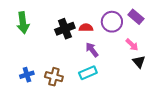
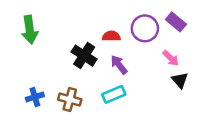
black cross: (65, 29) -> (84, 56), moved, turned -36

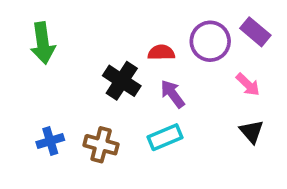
black triangle: (180, 80) -> (252, 132), moved

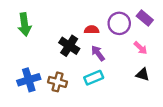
black triangle: (252, 132) -> (143, 74), turned -32
blue cross: (50, 141) -> (29, 80), size x1.5

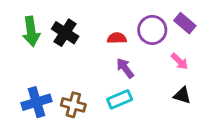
black cross: (69, 46) -> (65, 33), moved

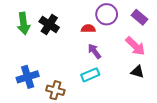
purple circle: (152, 30) -> (107, 14), moved
pink arrow: (180, 61) -> (135, 46), size x1.5
brown cross: (73, 105) -> (55, 90), moved

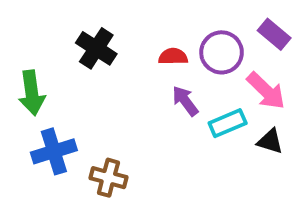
purple circle: (107, 14) -> (222, 52), moved
green arrow: (24, 23) -> (32, 93), moved
cyan rectangle: (90, 75) -> (228, 123), moved

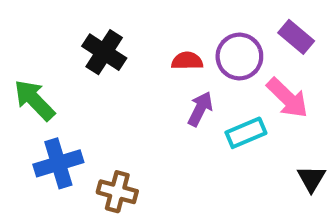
green arrow: (32, 93) -> (34, 100), turned 144
purple arrow: (185, 101) -> (200, 109), turned 64
black triangle: (270, 141) -> (311, 179), moved, turned 44

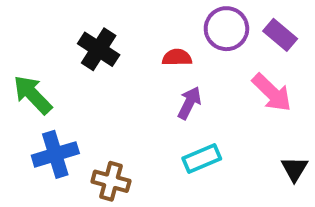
purple circle: (239, 57) -> (226, 29), moved
cyan rectangle: (246, 133) -> (202, 159), moved

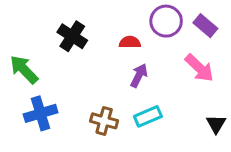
brown cross: (111, 181) -> (104, 121), moved

